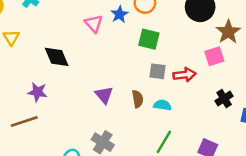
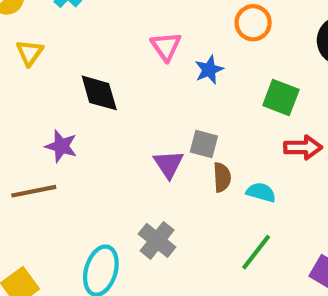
blue star: (119, 14) -> (209, 70), moved
green square: (149, 39) -> (281, 98), moved
gray square: (157, 71) -> (204, 144), moved

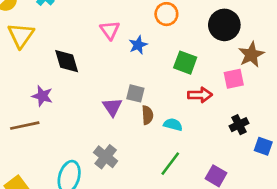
yellow triangle: (30, 53) -> (21, 35), size x1.5

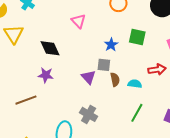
blue star: (138, 45) -> (111, 45), moved
red arrow: (200, 95) -> (157, 70), moved
purple star: (42, 96) -> (46, 75), moved

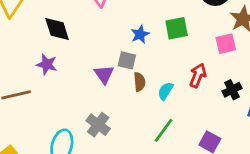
green square: (137, 37) -> (177, 28), turned -30
red arrow: (157, 70) -> (198, 75), turned -66
cyan semicircle: (135, 84) -> (165, 91), turned -72

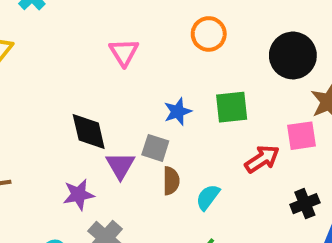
black diamond: (57, 29) -> (89, 132), moved
purple star: (47, 64) -> (79, 195), moved, turned -30
red arrow: (198, 75) -> (262, 159), moved, turned 30

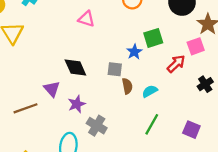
pink triangle: (124, 52) -> (86, 19), turned -30
blue star: (178, 112) -> (134, 52), moved
purple triangle: (120, 165) -> (52, 89), moved
cyan semicircle: (208, 197) -> (150, 91), turned 35

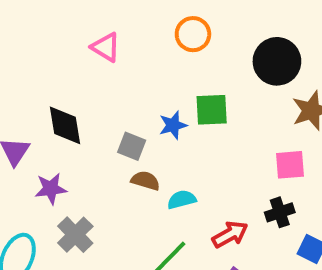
pink square: (196, 46) -> (290, 165), moved
red arrow: (176, 64) -> (230, 234), moved
brown semicircle: (127, 86) -> (145, 181), turned -77

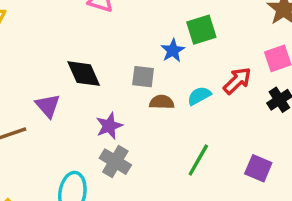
purple star: (51, 189) -> (109, 126), moved
cyan semicircle: (182, 200) -> (199, 96), moved
red arrow: (230, 234) -> (237, 81), moved

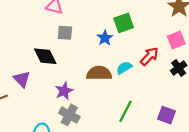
gray square: (143, 77) -> (65, 33), moved
brown semicircle: (162, 102) -> (99, 73), size x1.5

